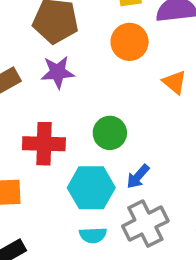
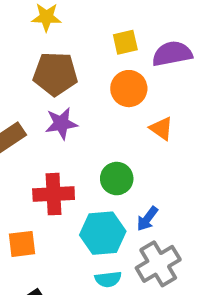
orange triangle: (175, 82) -> (161, 128), moved

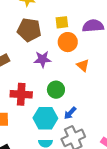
yellow square: (125, 42) -> (62, 22), moved
purple star: (61, 123) -> (43, 59), moved

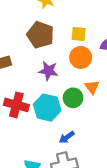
green circle: (56, 90) -> (73, 98), moved
cyan hexagon: (45, 118) -> (47, 108), moved

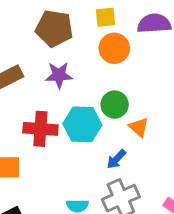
purple star: (48, 71) -> (59, 75), moved
orange triangle: (92, 87) -> (139, 127), moved

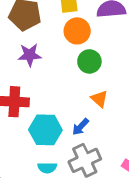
green circle: (115, 105) -> (89, 61), moved
cyan hexagon: (82, 124) -> (45, 130), moved

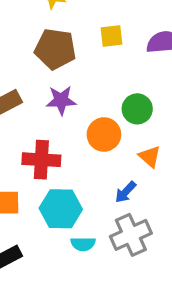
orange circle: (77, 31) -> (104, 135), moved
cyan hexagon: (45, 130) -> (61, 209), moved

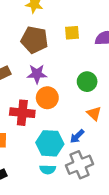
orange circle: (104, 135) -> (47, 98), moved
cyan hexagon: (61, 209) -> (50, 143), moved

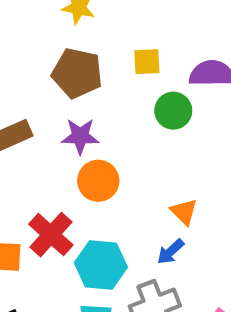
green circle: (87, 82) -> (173, 111), moved
red cross: (22, 113) -> (51, 235), moved, turned 35
blue arrow: (77, 136) -> (171, 252), moved

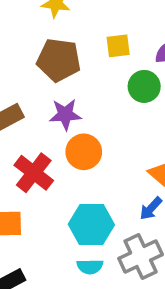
red cross: (51, 235) -> (34, 173), moved

